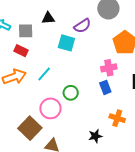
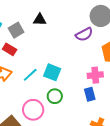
purple semicircle: (82, 26) -> (84, 34), moved
gray square: (26, 31) -> (16, 30), turned -35
cyan square: (66, 43) -> (52, 72), moved

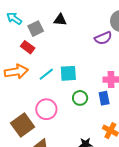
cyan square: (52, 72) -> (68, 73), turned -30
green circle: (55, 96) -> (80, 98), moved

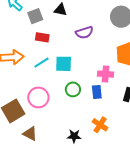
purple semicircle: (103, 38) -> (84, 33), moved
red rectangle: (28, 47) -> (42, 37), moved, turned -32

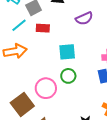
cyan line: (42, 63) -> (19, 25), moved
green circle: (73, 89) -> (68, 76), moved

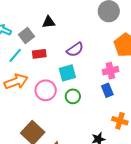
purple semicircle: (84, 18) -> (75, 50), moved
pink circle: (46, 88) -> (46, 90), moved

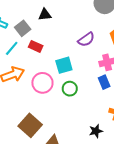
purple semicircle: (75, 50) -> (86, 39), moved
red rectangle: (39, 54) -> (36, 46), turned 32

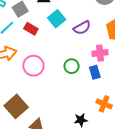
cyan square: (64, 65) -> (57, 19), moved, turned -30
green circle: (70, 89) -> (72, 66), moved

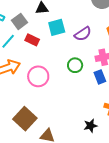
cyan square: (57, 19) -> (57, 27), turned 30
green circle: (72, 66) -> (75, 65), moved

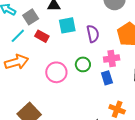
purple semicircle: (83, 34) -> (93, 34), turned -72
pink circle: (38, 76) -> (56, 72), moved

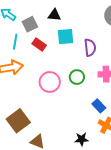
cyan line: (18, 36) -> (15, 42), turned -42
blue rectangle: (107, 78) -> (99, 106), moved, turned -32

